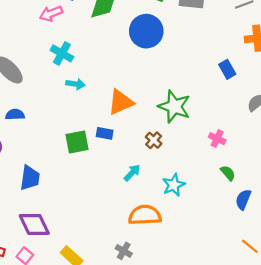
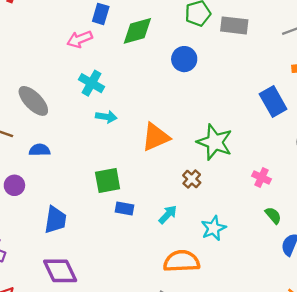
blue circle: (146, 31) -> (184, 59), size x0.7
blue rectangle: (227, 69) -> (273, 101), size x1.4
blue rectangle: (105, 133) -> (124, 209), moved

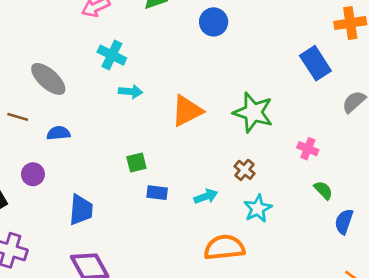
brown cross: (192, 179) -> (245, 170), moved
green square: (108, 181) -> (136, 163), size x0.7
cyan arrow: (168, 215) -> (206, 196), turned 30

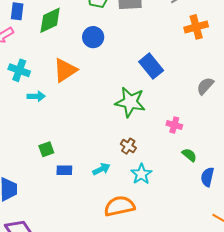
blue rectangle: (315, 63) -> (151, 66), moved
orange triangle: (187, 111) -> (65, 70), moved

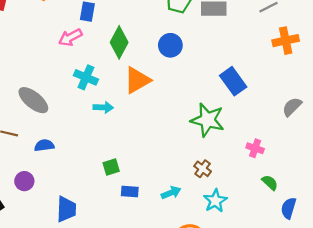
green diamond: (50, 20) -> (119, 42), moved, turned -40

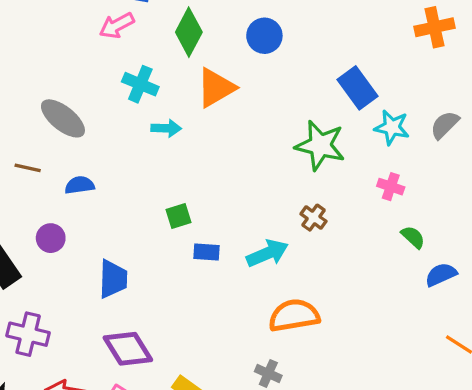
cyan arrow: (171, 193) -> (267, 253), size x1.4
cyan star: (215, 201) -> (392, 127), moved, turned -30
blue semicircle: (289, 208) -> (441, 275), turned 50

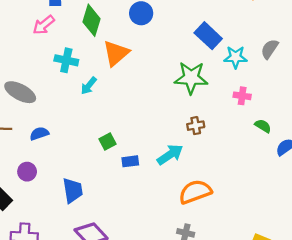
cyan arrow: (166, 128) -> (89, 86), turned 138
brown cross: (314, 218) -> (196, 126), turned -35

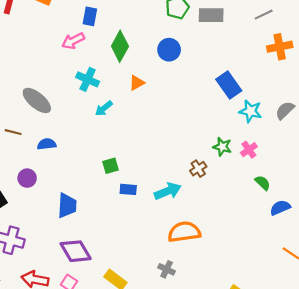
orange triangle: (116, 53) -> (137, 83), size x0.6
green star: (191, 78) -> (222, 147), moved, size x0.6
pink cross: (242, 96) -> (249, 150), turned 35
brown cross: (196, 126) -> (198, 169), turned -35

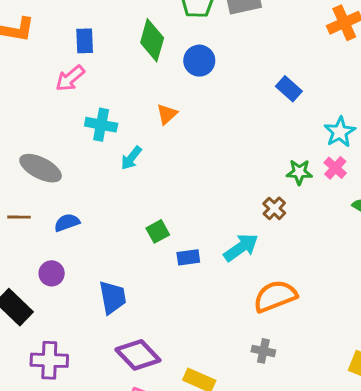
green diamond: (120, 46) -> (152, 40), moved
blue rectangle: (229, 85) -> (289, 89), size x0.7
cyan star: (250, 111) -> (340, 132), moved, turned -30

